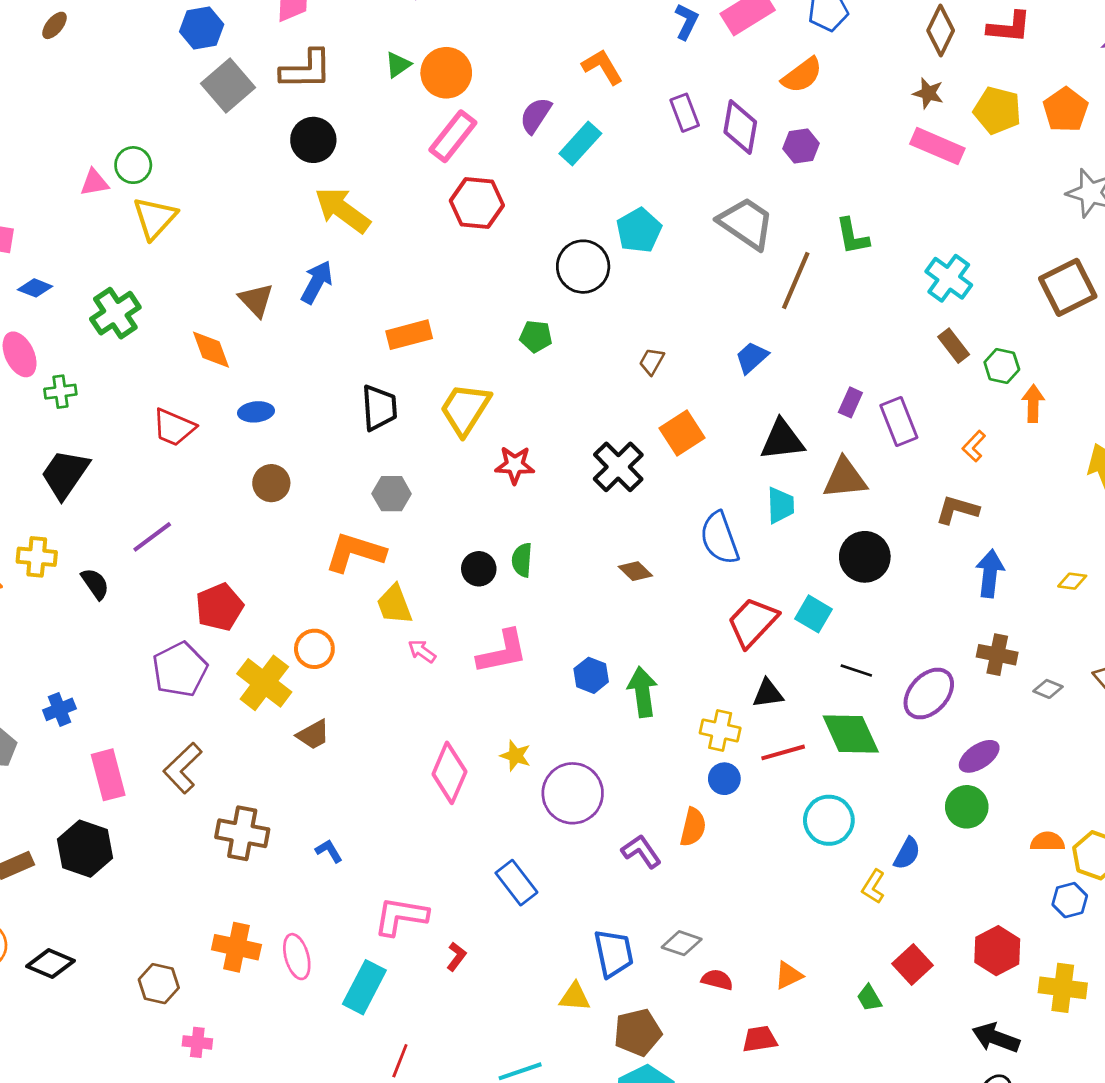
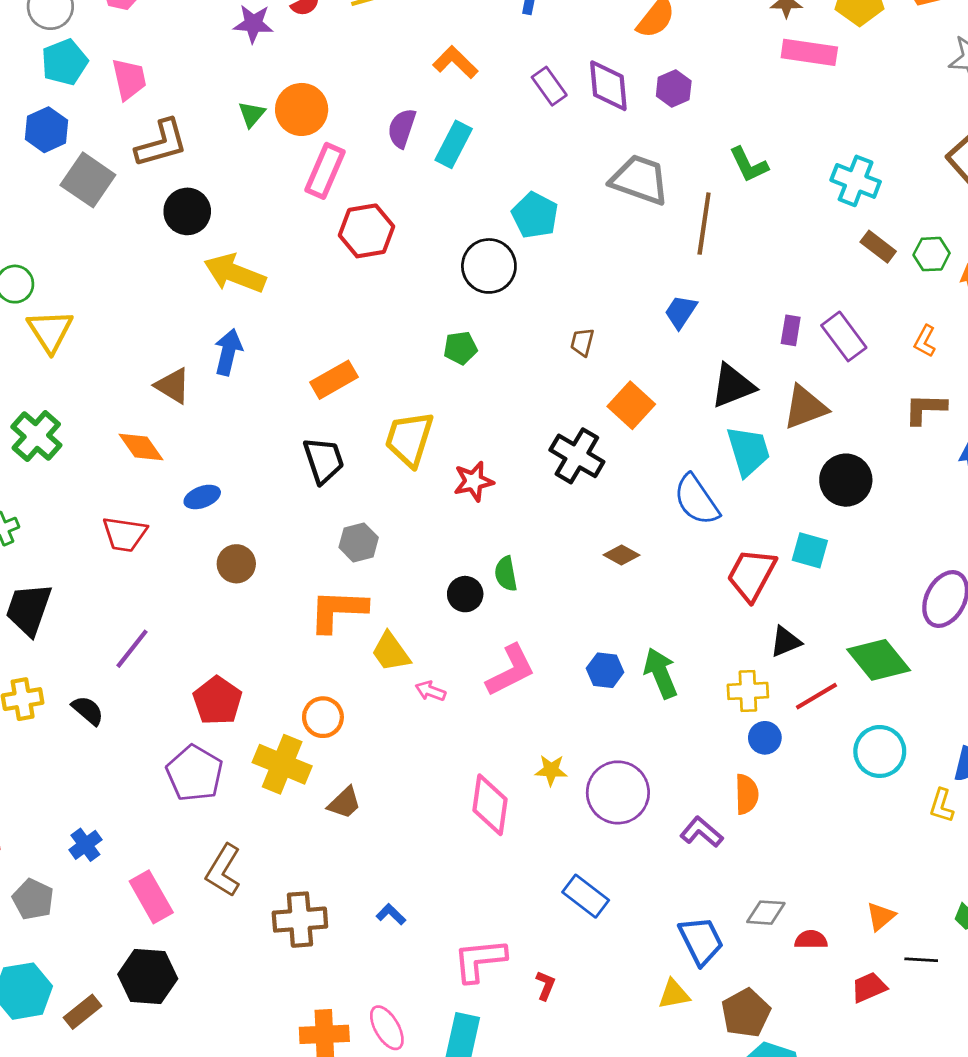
cyan trapezoid: (780, 505) -> (748, 451), size x1.4
black line: (856, 670) -> (921, 960), moved

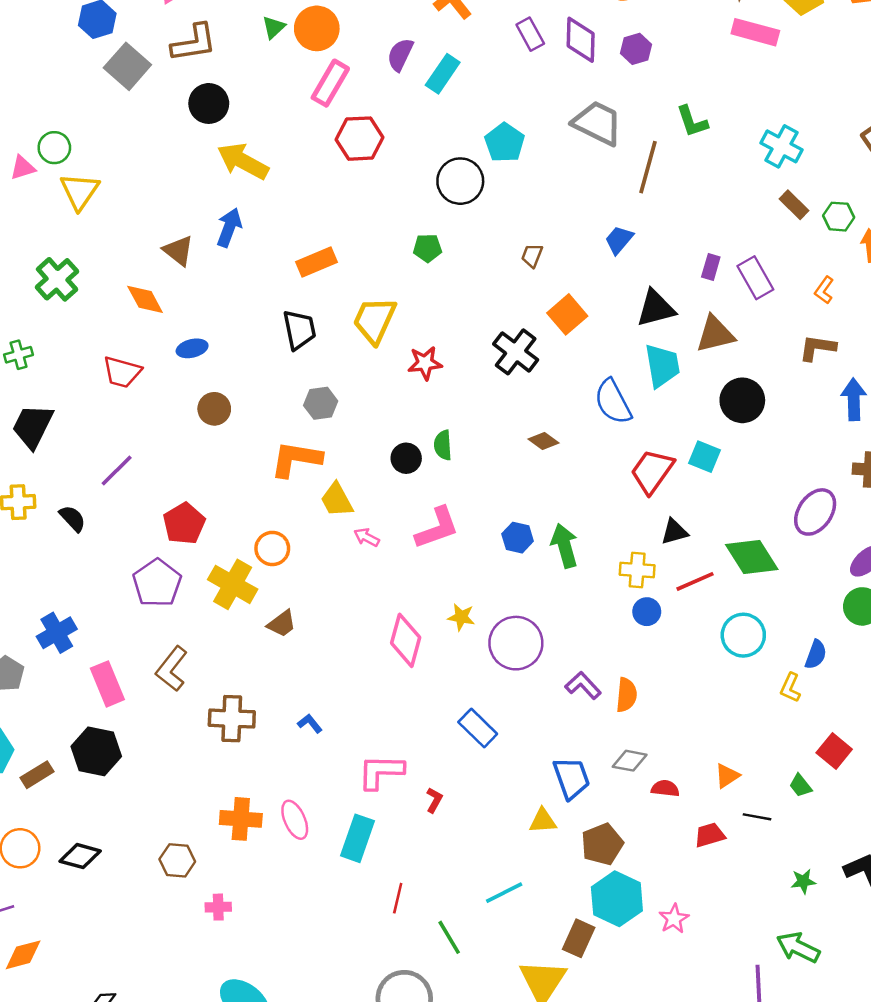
orange semicircle: (747, 794) -> (626, 695), moved
blue cross: (85, 845) -> (57, 633), size x1.4

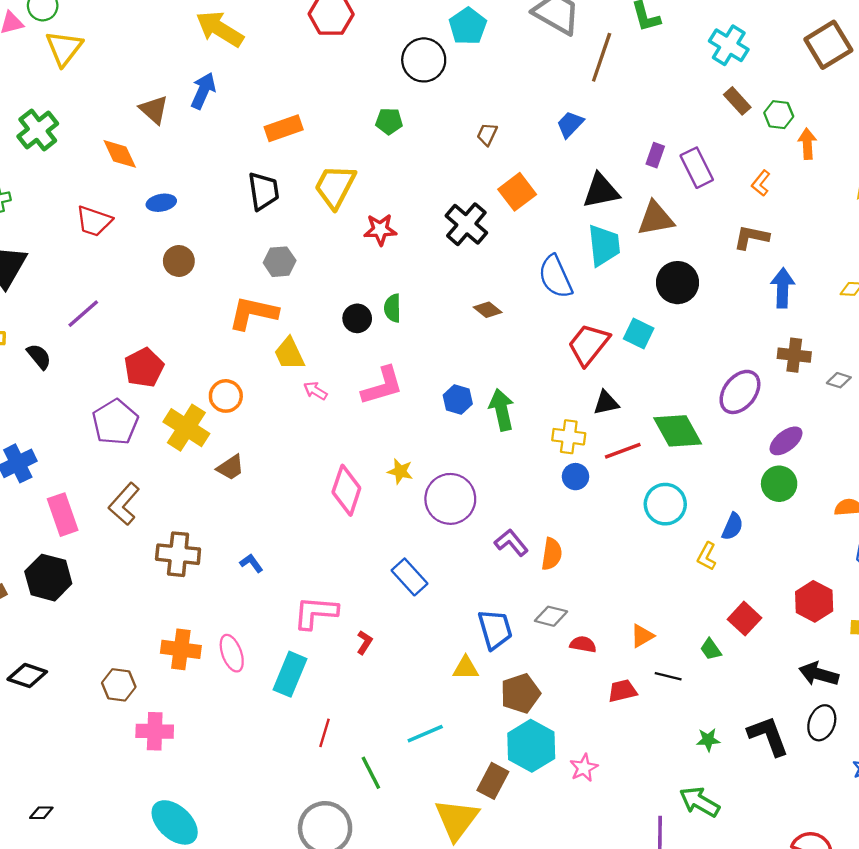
pink cross: (218, 907) -> (155, 731), size x1.5

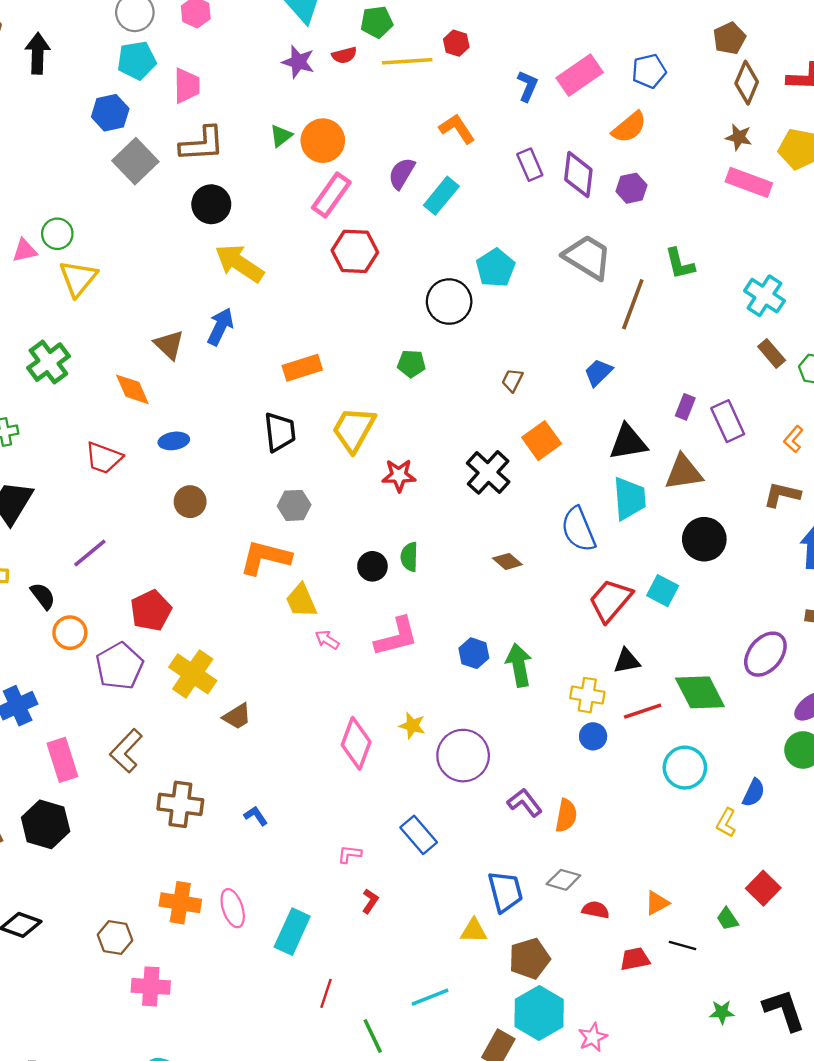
orange circle: (226, 396) -> (70, 633), moved
pink L-shape: (316, 613) -> (349, 854), moved, size x0.5

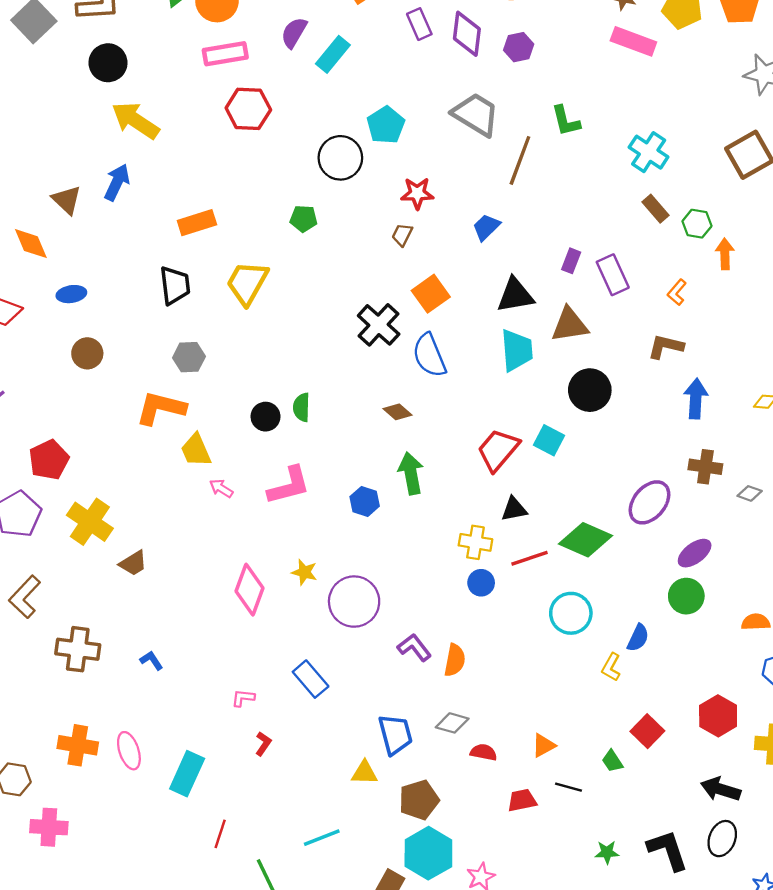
pink rectangle: (331, 195) -> (225, 54), turned 45
red star: (399, 475) -> (417, 193), moved
blue semicircle: (578, 529) -> (429, 355), moved
green arrow: (519, 665) -> (411, 473), moved
green diamond: (700, 692) -> (585, 540), turned -39

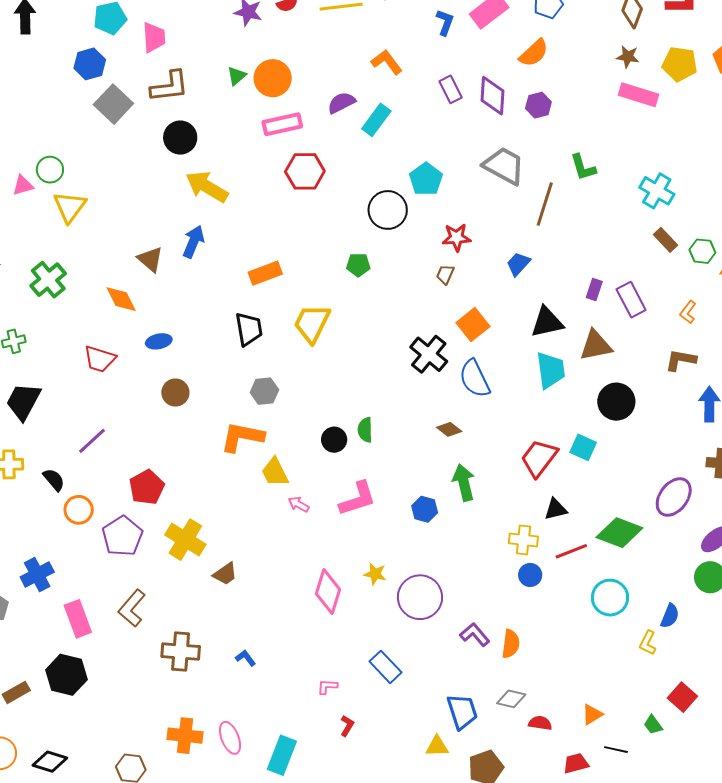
purple semicircle: (294, 33) -> (341, 103), turned 36

